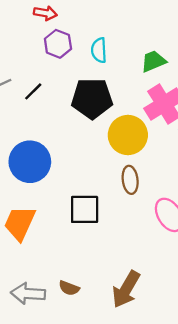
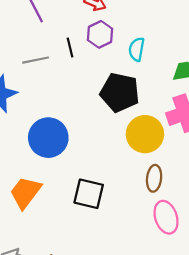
black line: (33, 91) -> (70, 48), moved, turned -72
brown ellipse: (130, 180) -> (154, 178), moved

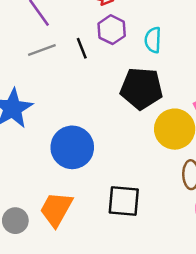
gray line: (36, 60) -> (42, 50), moved

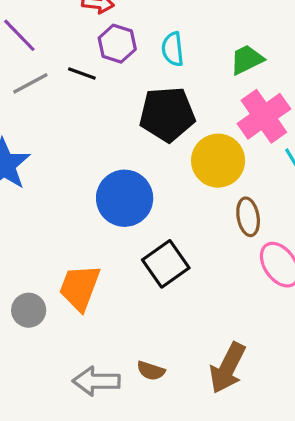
black line: (82, 48) -> (82, 73), turned -40
blue circle: (72, 147) -> (125, 198), moved
black square: (124, 201) -> (166, 264), turned -32

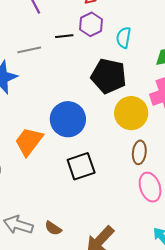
black line: (82, 73) -> (64, 36), turned -42
gray line: (30, 83) -> (29, 50), moved
orange trapezoid: (80, 287) -> (29, 141), moved

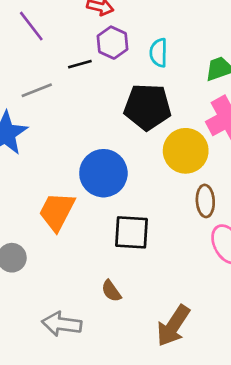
black square: (81, 166) -> (132, 232), turned 32
brown semicircle: (53, 228) -> (111, 291), moved, turned 30

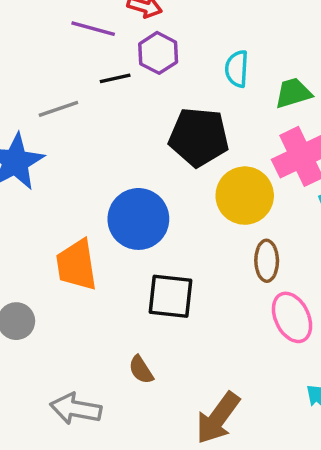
purple line: (31, 26) -> (93, 29), moved, turned -40
cyan semicircle: (159, 53) -> (237, 69), moved
orange trapezoid: (57, 211) -> (76, 265), turned -39

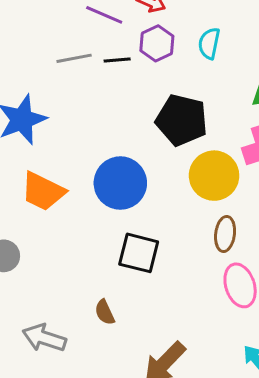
cyan semicircle: (237, 69) -> (209, 43), moved
gray line: (58, 109) -> (74, 58), moved
orange trapezoid: (76, 265) -> (43, 191), moved, turned -63

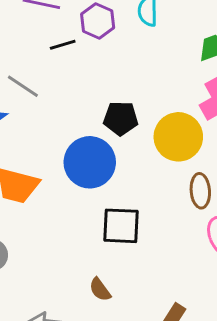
gray line: (74, 58) -> (23, 86), moved, turned 56
black pentagon: (182, 120) -> (121, 118), moved, size x0.7

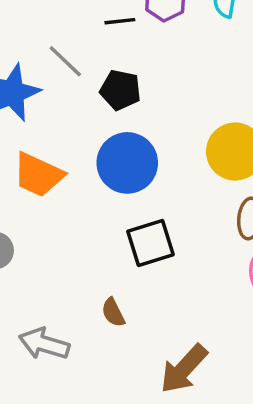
black pentagon: (121, 118) -> (120, 90), moved
black square: (121, 226) -> (151, 243), turned -30

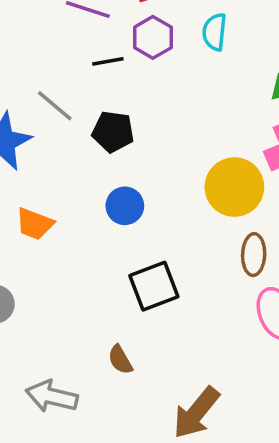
blue circle: (127, 163) -> (125, 206), size x0.6
orange trapezoid: (38, 175) -> (35, 224), size x0.7

